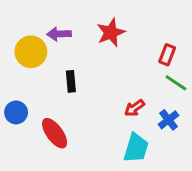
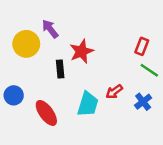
red star: (111, 33) -> (82, 51), moved
purple arrow: (59, 34) -> (50, 29), turned 54
cyan trapezoid: (136, 148) -> (88, 104), moved

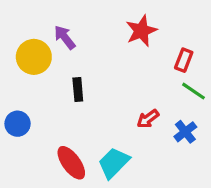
red star: (82, 51) -> (141, 31), moved
cyan trapezoid: (88, 104) -> (114, 163), moved, turned -152
red ellipse: (46, 113) -> (71, 163), moved

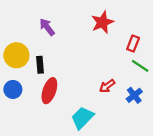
yellow circle: (34, 57) -> (16, 55), moved
black rectangle: (78, 89) -> (40, 65), moved
red ellipse: (71, 163) -> (49, 91), moved, turned 55

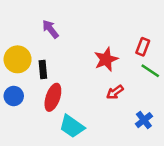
red star: (102, 22) -> (106, 59), moved
blue cross: (134, 95) -> (144, 120), moved
cyan trapezoid: (82, 118) -> (72, 126), moved, turned -100

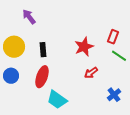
purple arrow: (50, 29) -> (29, 17), moved
black rectangle: (43, 69) -> (43, 50), moved

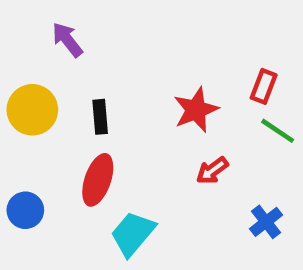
blue circle: (11, 76) -> (25, 210), moved
cyan trapezoid: (57, 100) -> (133, 234), turned 95

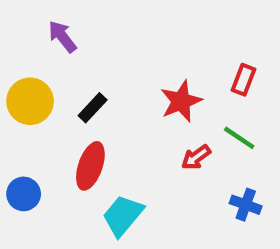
black rectangle: (100, 117) -> (93, 108), turned 48
green line: (278, 131) -> (239, 138), moved
blue cross: (266, 222) -> (246, 205), turned -32

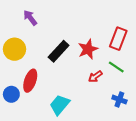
red rectangle: (243, 80) -> (118, 39), size x1.5
black rectangle: (93, 108) -> (59, 51), moved, size x1.5
red ellipse: (90, 166) -> (30, 81), moved

